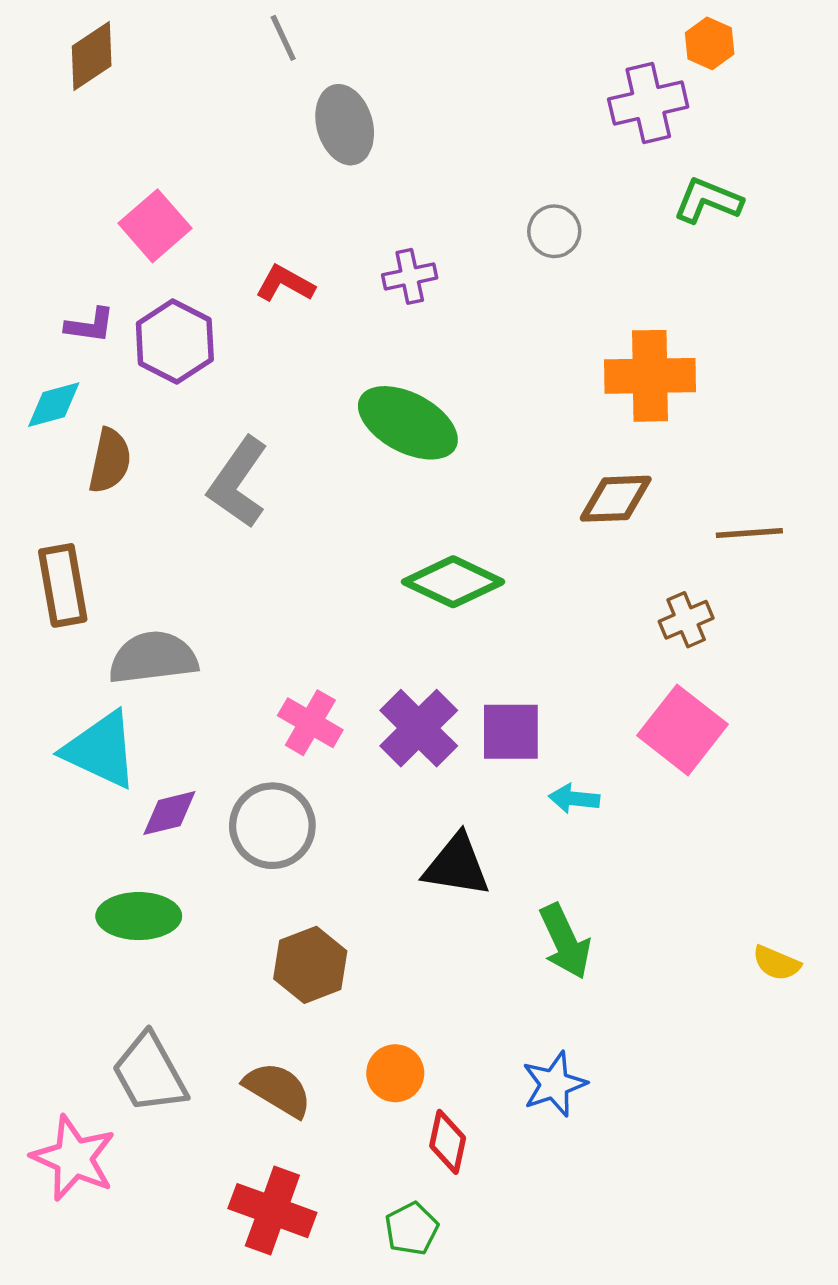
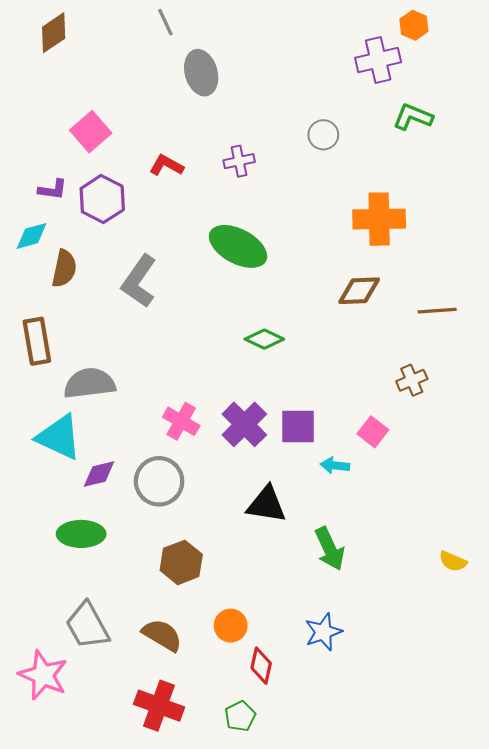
green diamond: (453, 582) -> (264, 339), size x0.7
brown cross: (686, 620) -> (412, 380), moved
pink square: (683, 730) -> (373, 432), moved, size x0.6

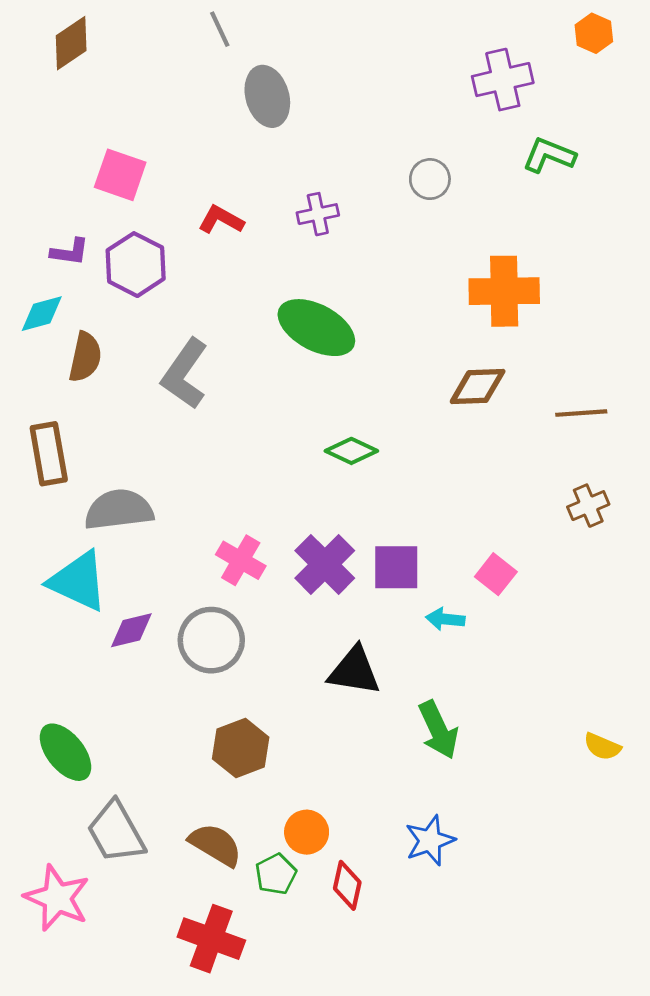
orange hexagon: (414, 25) -> (594, 33), moved
pink square: (91, 132) -> (120, 175), turned -30
brown cross: (412, 380) -> (588, 506), moved
green ellipse: (81, 534) -> (66, 752), moved, turned 51
green pentagon: (240, 716) -> (276, 874), moved

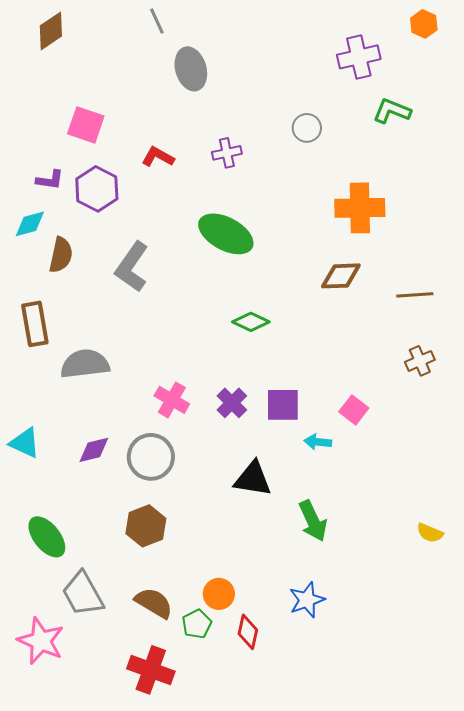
purple cross: (325, 564) -> (232, 403), size x0.7
cyan triangle: (78, 581) -> (25, 443), moved, size x0.7
brown hexagon: (241, 748) -> (146, 526), moved

